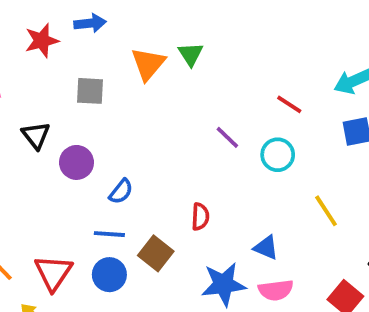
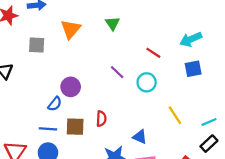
green triangle: (191, 54) -> (113, 23), moved
purple circle: (76, 162) -> (71, 87), moved
brown square: (156, 253) -> (75, 127), moved, turned -36

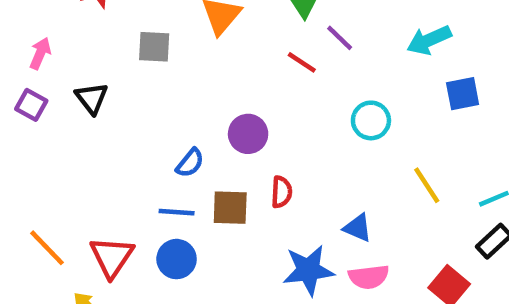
cyan arrow: (191, 39) -> (429, 40), moved
red line: (153, 53) -> (302, 62), moved
purple line: (117, 72) -> (340, 38), moved
purple circle: (71, 87) -> (248, 134), moved

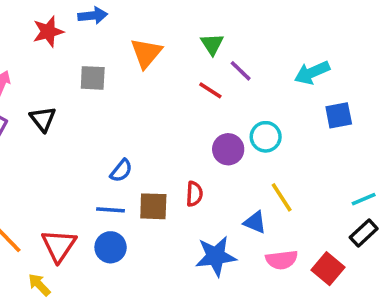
purple circle: (248, 134) -> (228, 149), moved
yellow line: (427, 185) -> (282, 197), moved
pink semicircle: (369, 277) -> (282, 260), moved

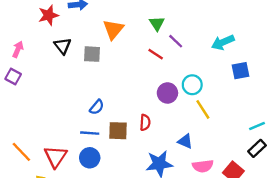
gray square: (93, 78) -> (92, 54), moved
black triangle: (43, 119) -> (63, 46), moved
yellow line: (282, 197) -> (203, 109), moved

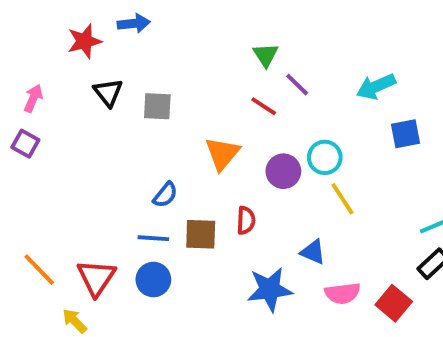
orange triangle: (113, 29) -> (222, 153), moved

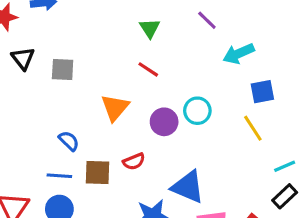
purple line: (297, 85) -> (207, 20), moved
blue semicircle: (165, 195) -> (69, 141), turned -85
yellow line: (342, 199) -> (253, 128), moved
red semicircle: (246, 220) -> (134, 161), turned 65
blue triangle: (313, 252) -> (188, 187), size x1.6

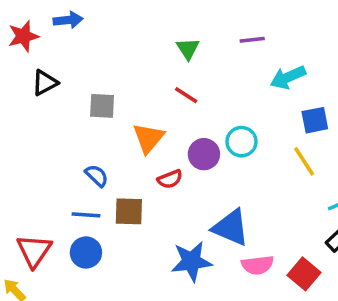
purple line: (207, 20) -> (252, 40), turned -50
black triangle: (23, 58) -> (45, 83), turned 40
gray square: (63, 69) -> (102, 106), moved
red semicircle: (134, 161) -> (170, 179), moved

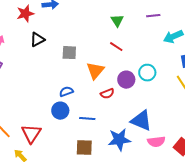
blue semicircle: (97, 176) -> (66, 92), turned -64
brown square: (129, 211) -> (84, 148), moved
blue line: (86, 215) -> (87, 119), moved
blue circle: (86, 252) -> (60, 111), moved

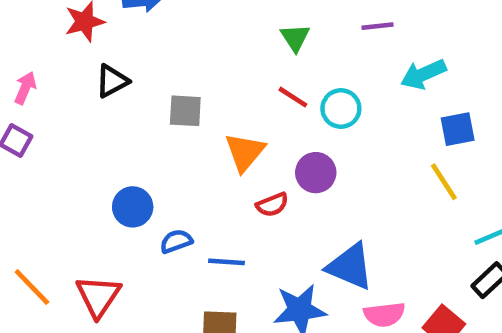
cyan circle: (147, 73) -> (341, 109), moved
blue semicircle: (66, 92) -> (176, 241), moved
blue circle: (60, 111) -> (133, 207), moved

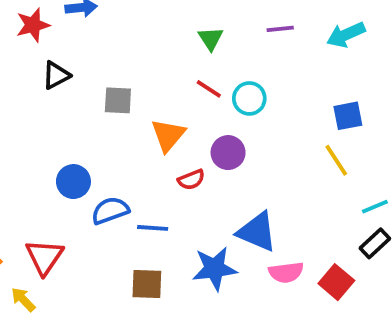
cyan arrow: (423, 74) -> (346, 35), moved
blue semicircle: (176, 241) -> (110, 211), size x1.4

